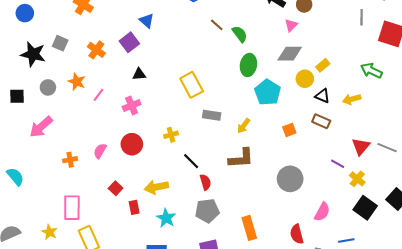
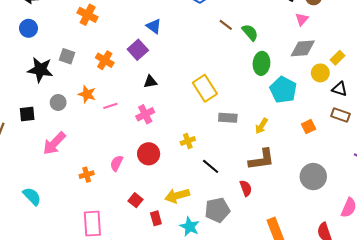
pink line: (98, 95) -> (110, 106), turned 40
red semicircle: (205, 182) -> (246, 188), moved
gray pentagon: (207, 211) -> (217, 210), moved

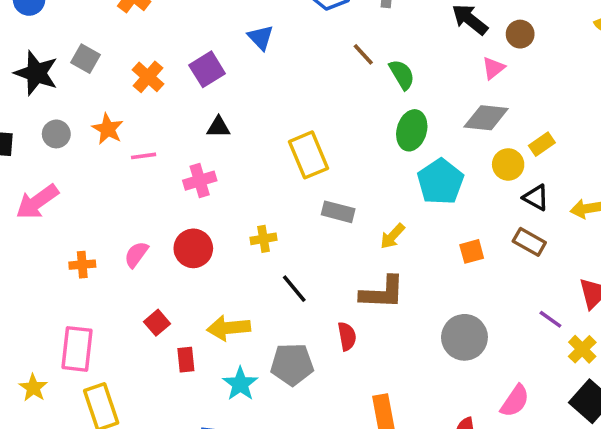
blue triangle: (154, 26) -> (261, 37), moved

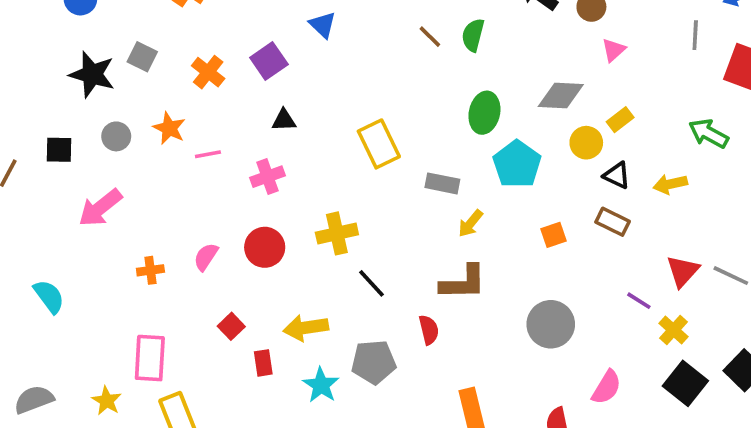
pink triangle: (493, 68) -> (614, 50), moved
green semicircle: (402, 75) -> (473, 35), moved, turned -132
gray rectangle: (338, 212) -> (442, 183), moved
yellow cross: (264, 239) -> (337, 233), size x1.5

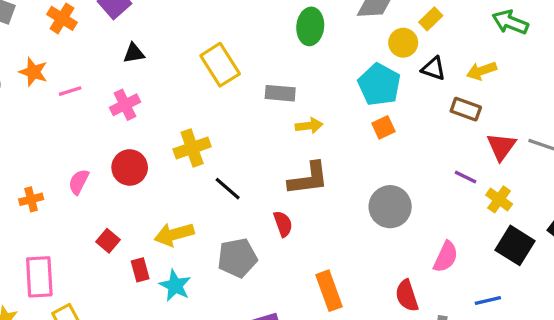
cyan pentagon: (517, 164) -> (379, 85), moved
brown rectangle: (613, 222) -> (466, 109), moved
yellow arrow: (470, 223) -> (309, 126), turned -130
cyan star: (321, 385) -> (175, 286), moved

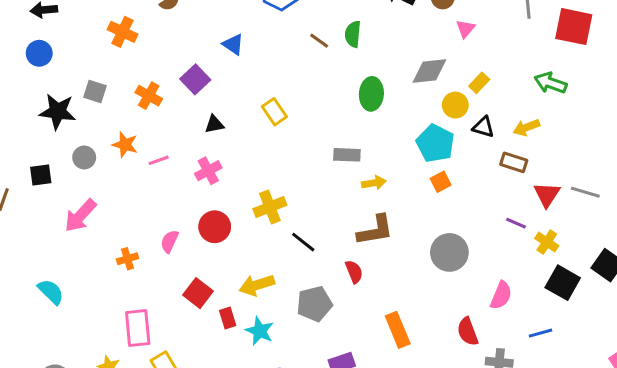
yellow rectangle: (220, 65) -> (274, 112), moved, size x0.7
red square: (108, 241) -> (198, 293), size x1.4

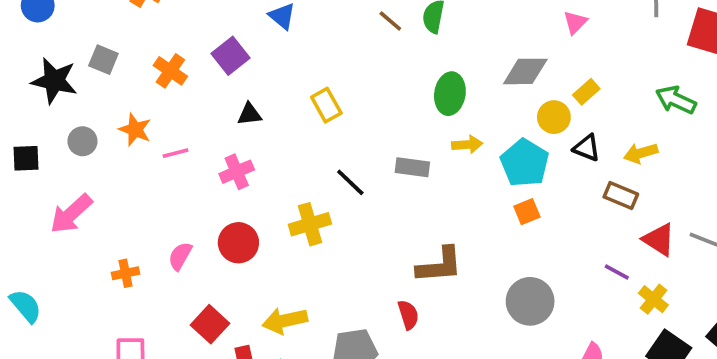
yellow arrow: (374, 183) -> (467, 145), moved
red triangle: (547, 195) -> (659, 240), turned -36
black line: (303, 242) -> (350, 182), moved

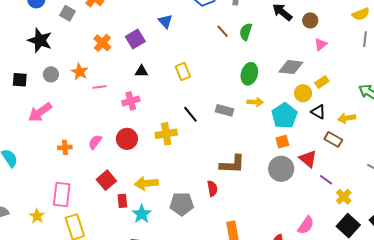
gray square: (103, 60) -> (67, 13), moved
red triangle: (659, 240) -> (308, 159), moved
gray circle: (530, 301) -> (281, 169), moved

